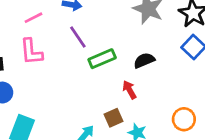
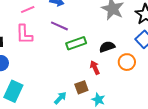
purple line: (78, 37) -> (59, 26), turned -36
orange circle: (184, 119) -> (127, 62), moved

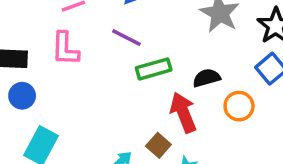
red arrow: (95, 68) -> (183, 112), size x1.6
brown square: (81, 87) -> (158, 145), turned -32

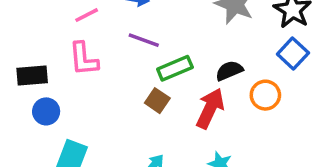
red arrow: (183, 112) -> (210, 108), turned 54
brown square: (158, 145) -> (157, 101), moved

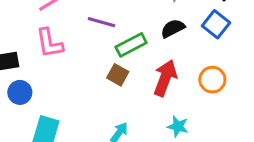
blue square: (293, 54) -> (216, 24), moved
black semicircle: (229, 71) -> (173, 28), moved
orange circle: (265, 95) -> (212, 80), moved

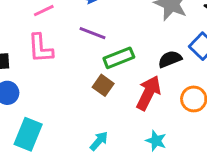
black semicircle: (173, 28) -> (170, 59), moved

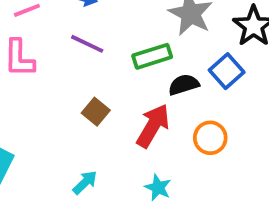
green rectangle: (119, 58) -> (152, 56), moved

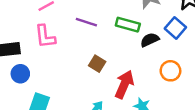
green rectangle: (152, 56) -> (128, 25), turned 40
red arrow: (153, 126) -> (124, 84), moved

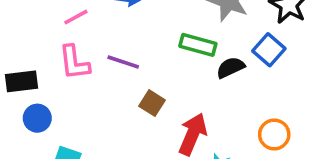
purple line: (86, 22) -> (123, 62), moved
orange circle: (170, 71) -> (274, 134), moved

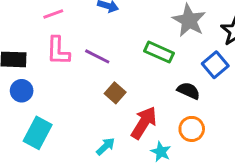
pink line: (76, 17) -> (53, 14), moved
black semicircle: (231, 67) -> (189, 91), moved, turned 40
orange circle: (274, 134) -> (192, 129), moved

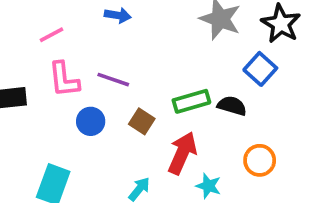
green rectangle: (159, 52) -> (191, 101), moved, turned -32
blue circle: (22, 91) -> (91, 121), moved
orange circle: (192, 129) -> (260, 160), moved

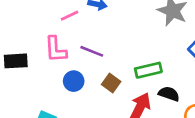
pink line: (52, 35) -> (70, 16), moved
black semicircle: (232, 106) -> (169, 94), moved

